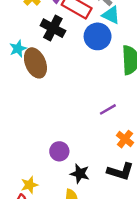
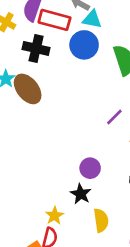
purple circle: (59, 151) -> (90, 168), moved
black star: (80, 174) -> (81, 194), moved, turned 30

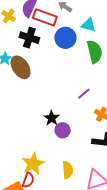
cyan triangle: (92, 19) -> (89, 25), moved
black star: (81, 194) -> (52, 118), moved
yellow star: (54, 216) -> (33, 164), size x1.6

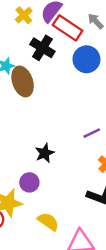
purple circle: (63, 130) -> (29, 182), moved
yellow semicircle: (68, 170) -> (48, 221), turned -66

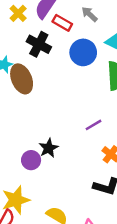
red rectangle: (68, 28) -> (62, 23), size x0.7
purple circle: (29, 182) -> (31, 160), moved

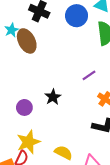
purple circle: (31, 160) -> (24, 107), moved

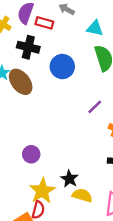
blue circle: (77, 16) -> (62, 67), moved
black star: (53, 97) -> (69, 179), moved

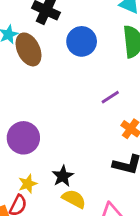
purple circle: (31, 154) -> (23, 138), size x1.5
yellow star: (42, 191) -> (28, 184), size x0.6

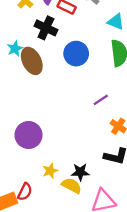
black star: (63, 176) -> (80, 172), moved, turned 30
yellow star: (28, 184) -> (50, 171), moved

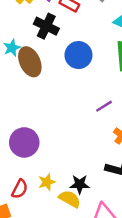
red semicircle: (25, 192) -> (20, 189), moved

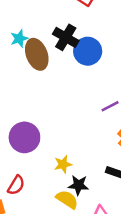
black cross: (46, 26) -> (66, 37), moved
yellow star: (47, 182) -> (63, 164), moved

